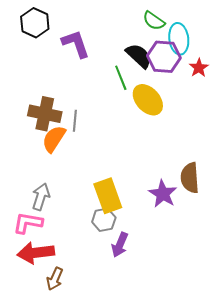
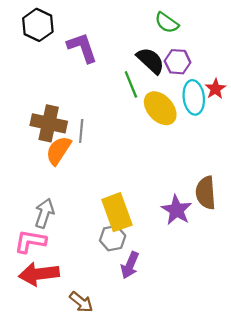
cyan ellipse: (179, 39) -> (194, 97), moved
purple hexagon: (164, 57) -> (178, 62), size x0.7
red star: (199, 68) -> (215, 89), moved
brown arrow: (55, 279) -> (81, 302), moved, turned -75

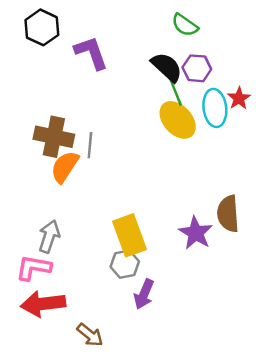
green line: (131, 84) -> (175, 91), moved

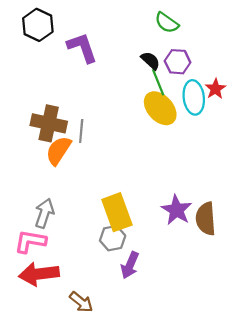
black semicircle: (167, 67) -> (150, 61), size x0.7
brown semicircle: (228, 214) -> (206, 219), moved

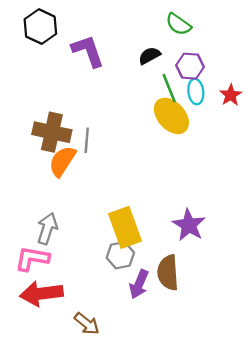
black semicircle: (150, 61) -> (149, 56), moved, turned -72
cyan ellipse: (194, 97) -> (196, 92), moved, size x0.7
brown semicircle: (206, 219) -> (168, 273), moved

